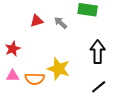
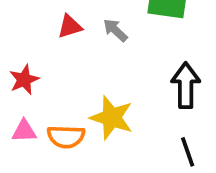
black line: (99, 87) -> (188, 152), turned -70

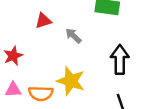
gray arrow: (115, 30) -> (73, 36), moved

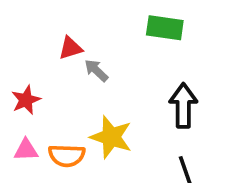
gray arrow: (73, 36) -> (96, 70), moved

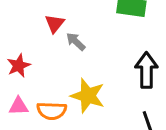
red triangle: (70, 48) -> (55, 24), turned -35

